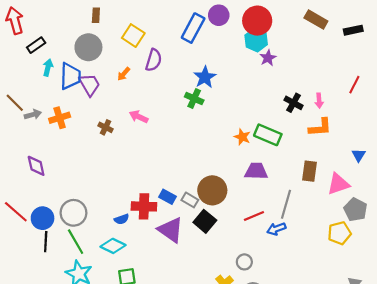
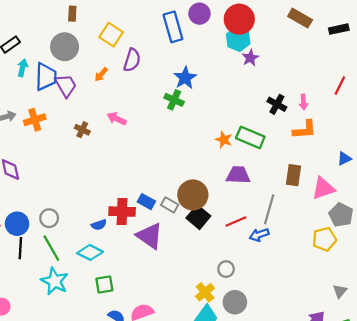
blue rectangle: (193, 28) -> (173, 27), turned -44
blue triangle: (359, 155) -> (344, 158), turned 32
gray circle: (73, 213) -> (49, 218), size x0.7
black square: (205, 221) -> (198, 217), moved

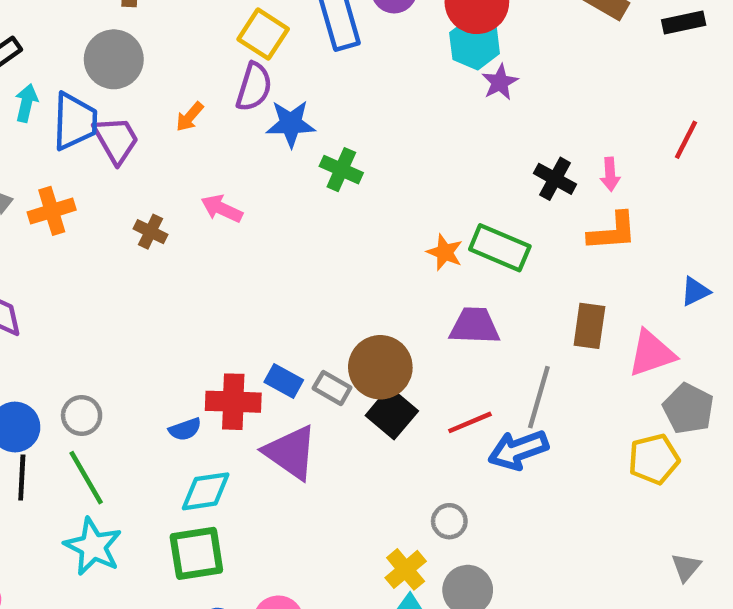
yellow square: (111, 35) -> (263, 34), moved
blue star: (185, 78) -> (291, 124), moved, turned 30
blue arrow: (259, 235) -> (518, 450), size x1.4
cyan diamond: (90, 252) -> (206, 491), moved, turned -35
green square: (104, 285) -> (196, 553), size x1.4

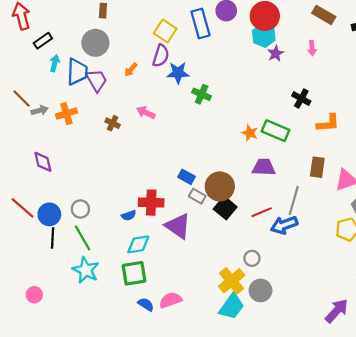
pink arrow: (610, 174) -> (312, 48), moved
blue rectangle: (284, 381) -> (187, 177), moved
yellow cross: (406, 569) -> (232, 281), size x1.4

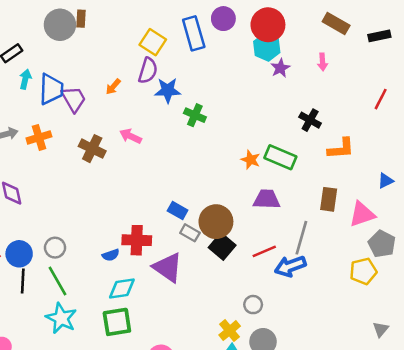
gray circle: (95, 43) -> (60, 25), moved
brown cross: (113, 123) -> (92, 149), size x1.5
yellow cross: (232, 281) -> (230, 331), size x0.7

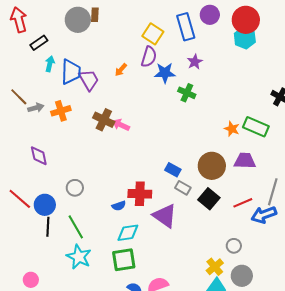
purple star: (280, 68) -> (195, 62), moved
pink arrow: (131, 136) -> (121, 125), moved
brown circle: (216, 222) -> (212, 166), moved
gray circle: (55, 248) -> (75, 188), moved

